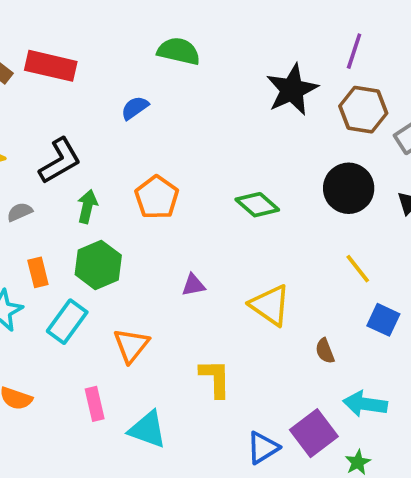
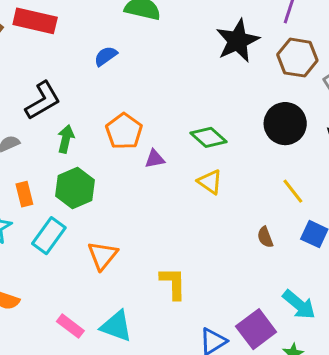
purple triangle: (193, 285) -> (155, 159), moved
yellow triangle: (270, 305) -> (210, 182), moved, size x0.7
brown semicircle: (325, 351) -> (265, 237), moved
pink rectangle: (95, 404) -> (70, 326), moved, turned -40
cyan arrow: (365, 404) -> (299, 305), turned -148

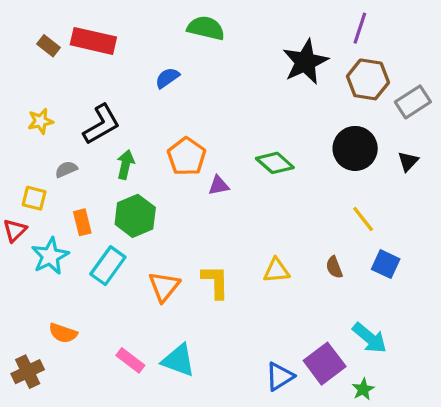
yellow triangle: (210, 182) -> (276, 270), moved, turned -40
yellow L-shape: (173, 283) -> (215, 282), moved

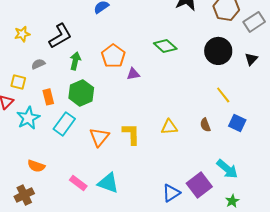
green diamond: (275, 163) -> (165, 46), moved
brown cross: (28, 372) -> (24, 195), moved
green star: (363, 389) -> (232, 201), moved

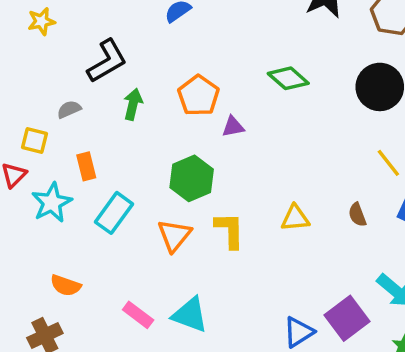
yellow star: (22, 34) -> (41, 21), moved
green hexagon: (81, 93) -> (192, 178), moved

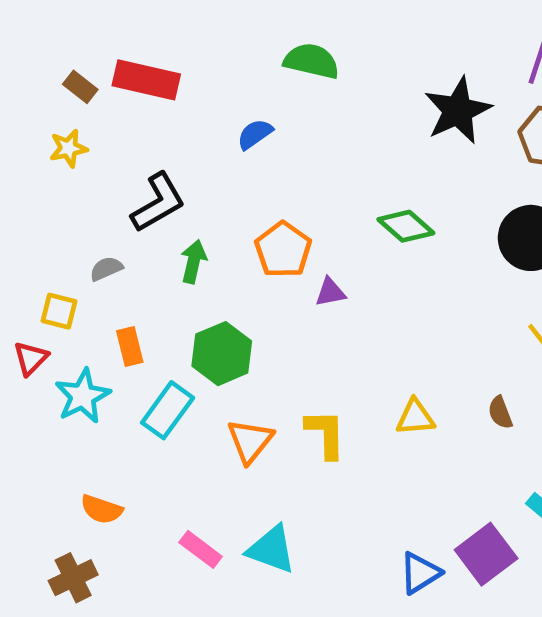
green hexagon: (192, 178) -> (222, 354), moved

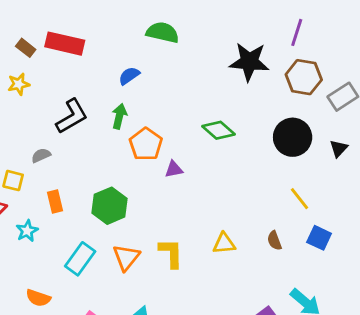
black star: (458, 111) -> (249, 62), turned 30
green arrow: (193, 262) -> (119, 116), moved
cyan star: (83, 396) -> (27, 231), size x0.7
cyan rectangle: (168, 410) -> (80, 259), moved

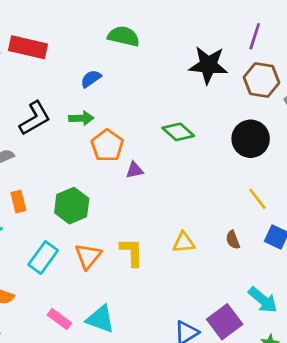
green arrow: (119, 116) -> (81, 118), turned 75

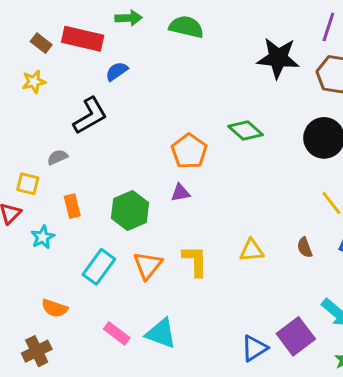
blue semicircle: (91, 79) -> (117, 71), moved
green arrow: (81, 118) -> (129, 18), moved
orange pentagon: (107, 146) -> (189, 151), moved
purple triangle: (135, 170) -> (180, 193), moved

